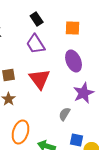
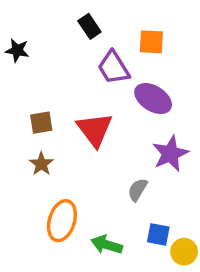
purple trapezoid: (36, 44) -> (114, 68), moved
purple ellipse: (74, 61) -> (153, 99), turned -35

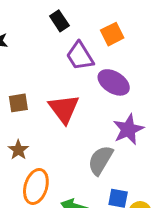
orange square: (151, 42) -> (112, 34), turned -30
brown star: (41, 164) -> (18, 150), moved
gray semicircle: (138, 190) -> (100, 160), size x1.5

